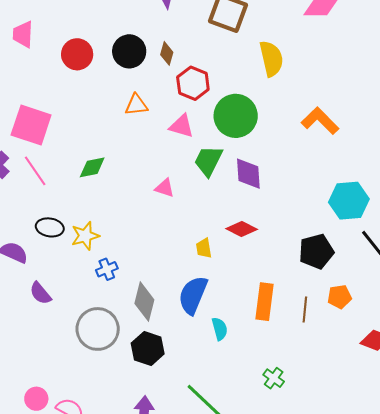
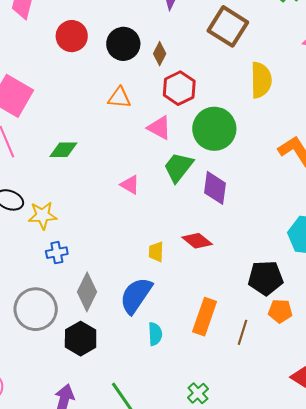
orange pentagon: (339, 297) -> (280, 311), moved

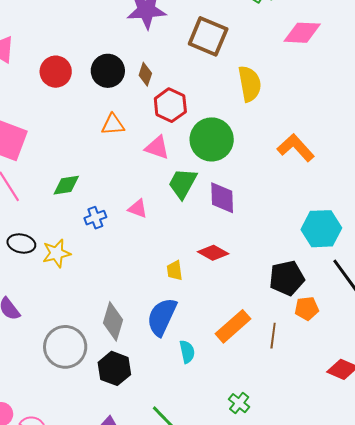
blue cross: (57, 253) -> (95, 218), moved
orange rectangle: (205, 317) -> (233, 326), turned 39

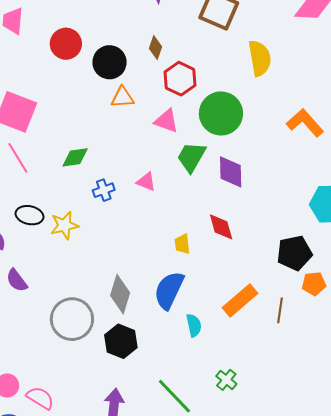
black circle: (108, 71) -> (110, 62), moved
red diamond: (213, 253) -> (221, 227), turned 44
green cross: (239, 403) -> (226, 380), moved

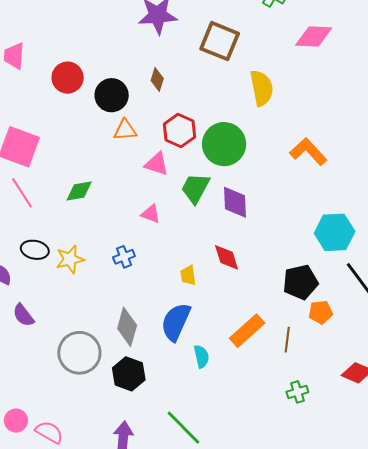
red hexagon: (180, 79) -> (179, 131), moved
pink triangle: (166, 121) -> (157, 164), moved
blue cross: (104, 190) -> (124, 257), moved
green cross: (226, 380) -> (297, 392), moved, turned 35

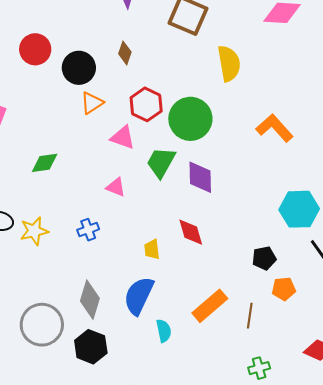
orange triangle: (125, 130) -> (92, 103), turned -30
black pentagon: (300, 282) -> (264, 258), size x0.7

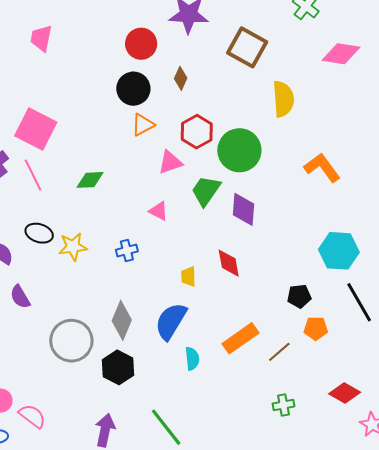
red circle: (35, 49) -> (141, 44), moved
pink triangle: (123, 137) -> (170, 162), turned -44
brown line: (250, 316) -> (279, 352), turned 35

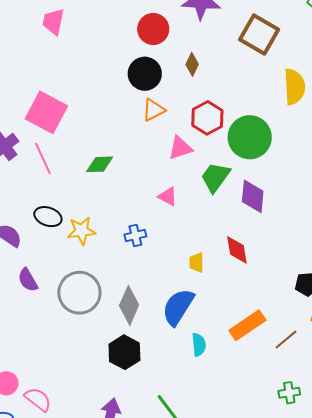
gray circle: (71, 341) -> (79, 293), moved

